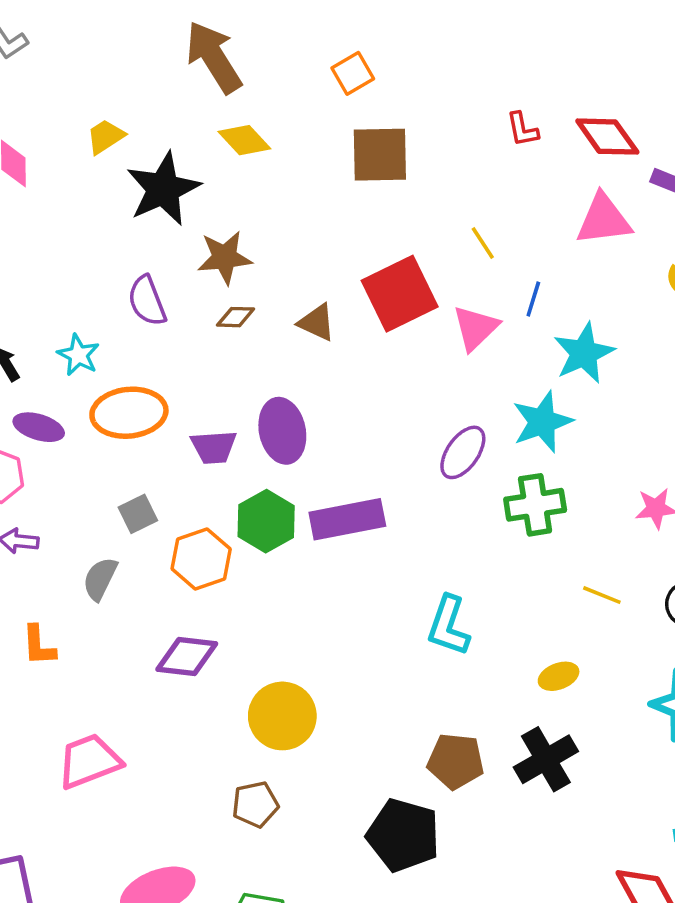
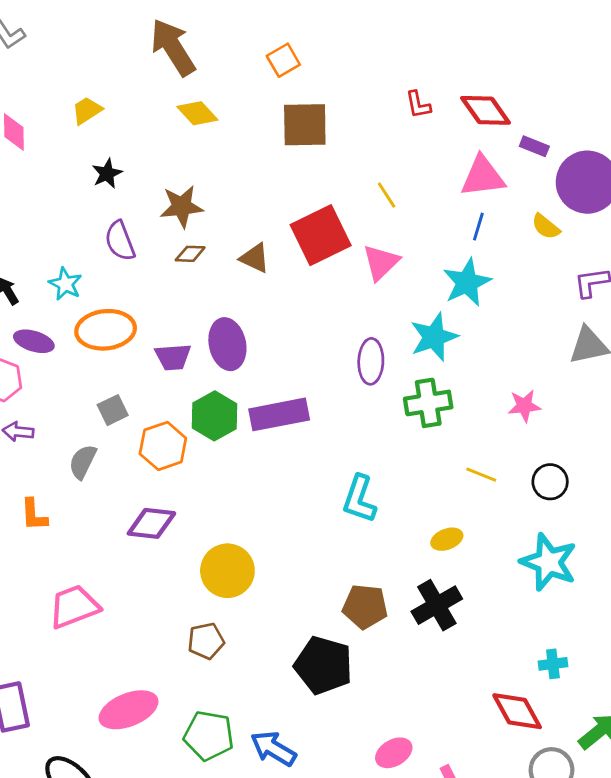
black star: (163, 189) -> (107, 173), moved, size x0.5
blue line: (533, 299) -> (478, 227), moved
purple ellipse: (463, 452) -> (371, 361), turned -33

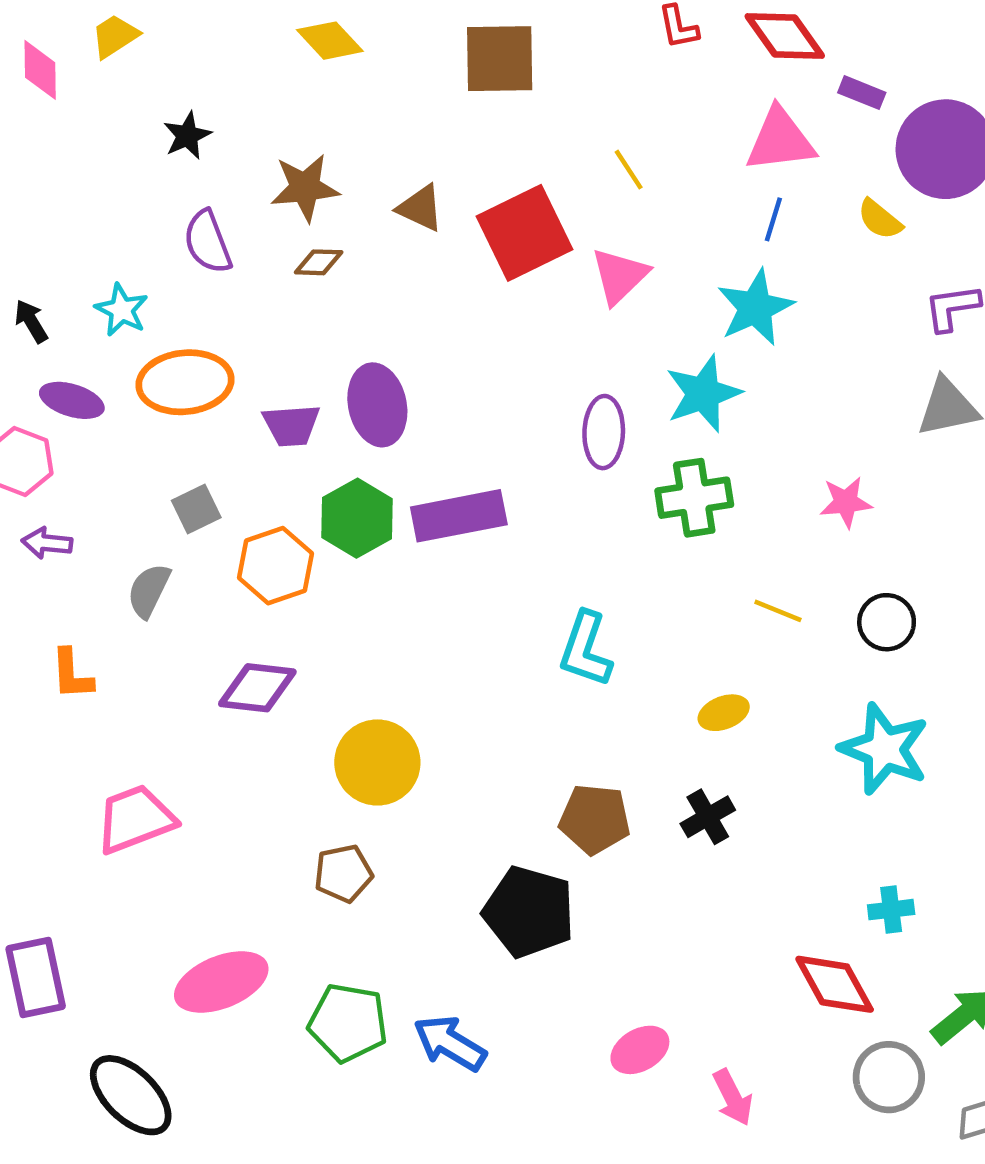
yellow trapezoid: (87, 110) -> (115, 36), moved
brown triangle: (255, 258) -> (420, 208), moved
black cross: (437, 605) -> (708, 817), size x0.7

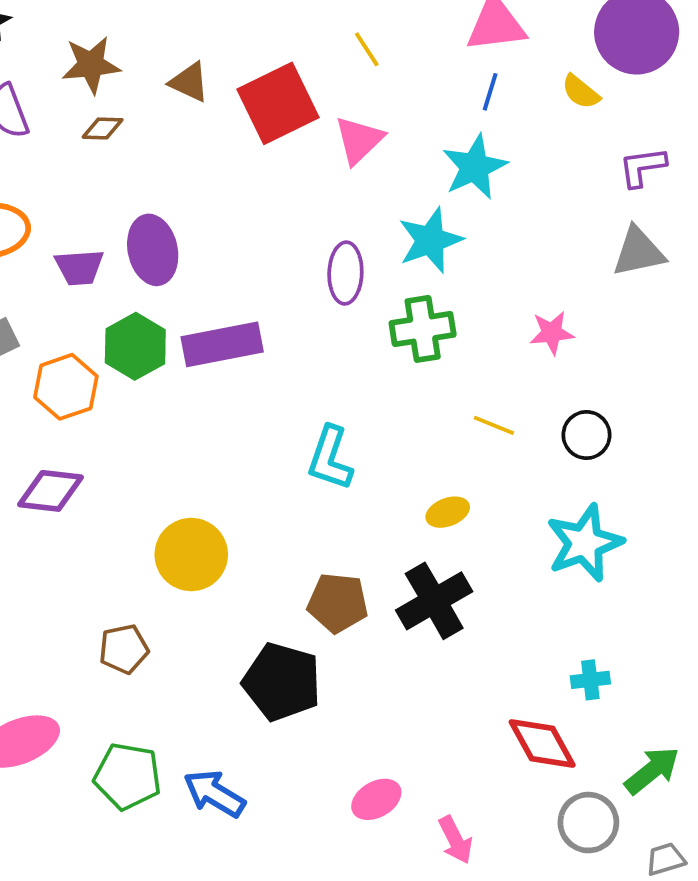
cyan star: (884, 749) -> (585, 543), turned 30
yellow circle: (377, 762) -> (191, 555), moved
black cross: (708, 817) -> (434, 601), size x1.6

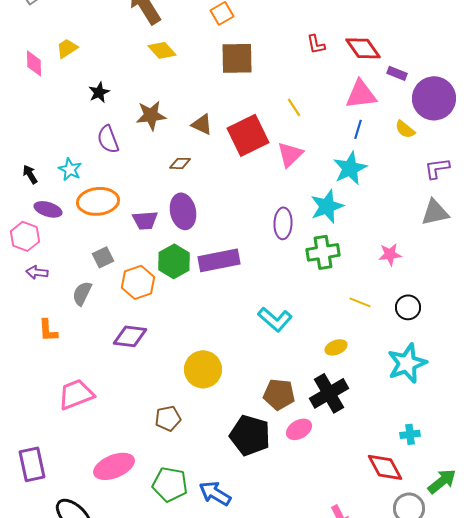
brown diamond: (103, 128) -> (180, 163), moved
cyan L-shape: (330, 458) -> (275, 319), turned -68
pink ellipse: (376, 799) -> (299, 429), moved

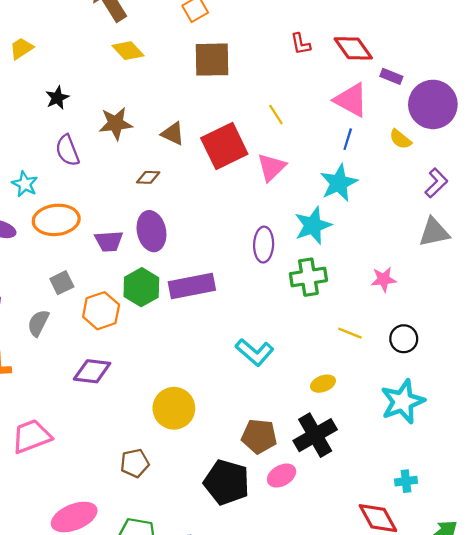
pink triangle: (361, 94) -> (351, 100), turned 36
purple L-shape: (437, 168) -> (436, 183), turned 144

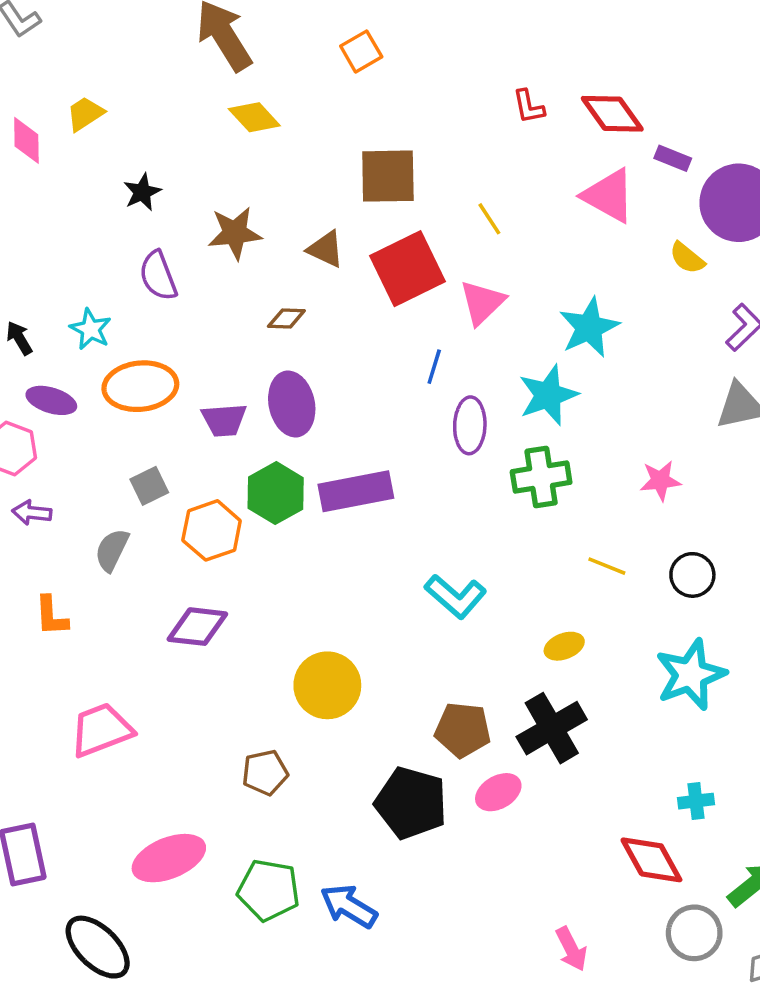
brown square: (212, 60) -> (388, 176), moved
blue line: (348, 139) -> (434, 367), moved

